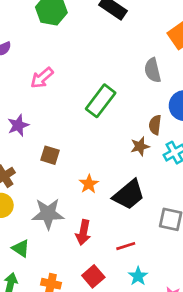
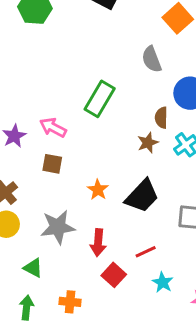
pink arrow: (42, 78) -> (53, 127), moved, turned 75
red square: (93, 276) -> (114, 275), moved

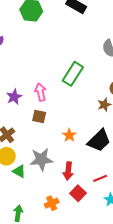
pink arrow: (53, 127) -> (41, 92), turned 48
green triangle: (33, 268) -> (19, 171), moved
orange cross: (70, 302) -> (52, 203), moved, turned -32

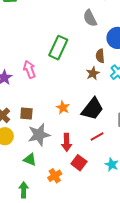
brown square: (39, 117) -> (26, 113), moved
green triangle: (19, 171) -> (30, 160), moved
red line: (100, 178) -> (97, 136), moved

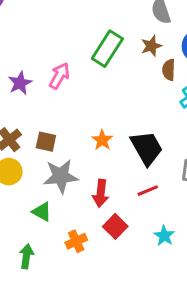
pink arrow: (29, 69) -> (59, 76), turned 42
brown star: (93, 73) -> (151, 46), moved
black trapezoid: (93, 109) -> (147, 148), turned -75

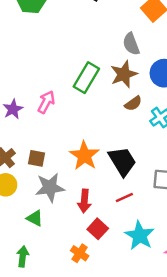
brown star: (151, 46) -> (124, 74), size x1.5
brown semicircle: (169, 70) -> (133, 103), moved, turned -126
orange star: (102, 140) -> (84, 156), size x1.6
cyan star: (164, 236) -> (140, 236), size x1.6
orange cross: (76, 241) -> (80, 253), moved, turned -30

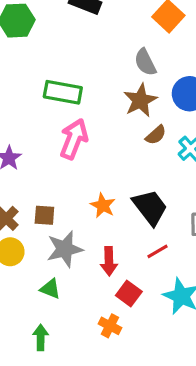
green rectangle: (86, 78) -> (63, 92), moved, turned 76
pink arrow: (46, 102) -> (74, 139), moved, size x1.4
orange star: (84, 156) -> (103, 205), size x0.7

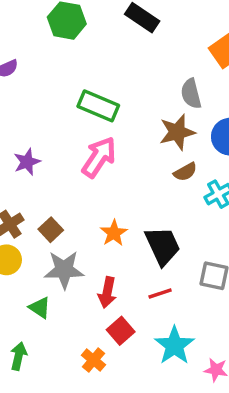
brown square: (44, 215) -> (51, 230), turned 30

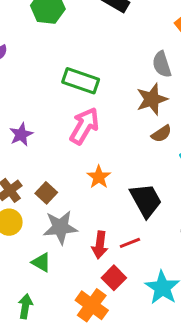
orange star: (114, 233) -> (99, 177), moved
red line: (160, 294) -> (130, 243), moved
orange cross: (93, 360) -> (92, 305), size x1.5

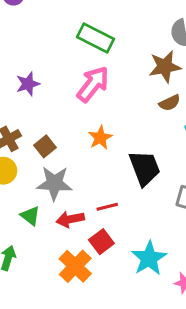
red line: (130, 243) -> (107, 207), moved
red arrow: (100, 245) -> (70, 219), moved, turned 64

